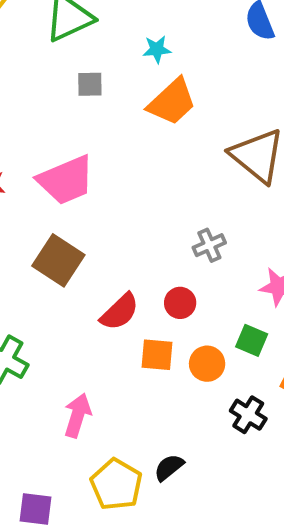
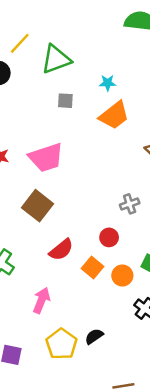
red semicircle: (120, 312) -> (61, 250), moved
orange square: (157, 355) -> (93, 268), turned 30

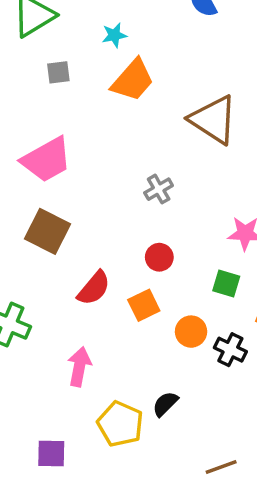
gray cross: (130, 204) -> (159, 189), moved
orange square: (93, 268) -> (144, 305), turned 35
orange circle: (122, 276) -> (191, 332), moved

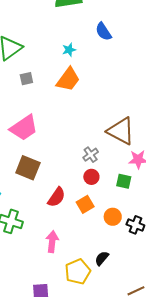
cyan star: (114, 35) -> (69, 50), moved
brown triangle: (213, 120) -> (121, 131), moved
gray cross: (159, 189) -> (91, 155), moved
green square: (226, 284) -> (124, 181), moved
yellow pentagon: (120, 424) -> (78, 272), turned 30

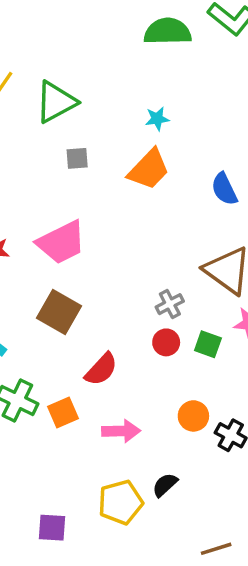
blue semicircle: (103, 32) -> (224, 189), moved
green square: (124, 181) -> (208, 344), moved
orange square: (85, 204) -> (63, 413), moved
pink arrow: (52, 242) -> (121, 431), moved, turned 75

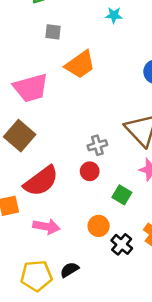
orange trapezoid: (149, 169) -> (80, 65), moved
green square: (208, 344) -> (122, 195), moved
red semicircle: (101, 369) -> (41, 181), size x1.4

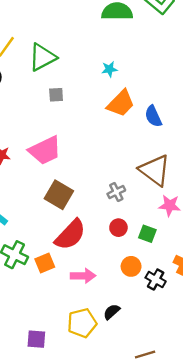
orange trapezoid: (80, 65) -> (121, 103), moved
brown square: (20, 136) -> (59, 195), moved
red circle: (90, 171) -> (118, 228), moved

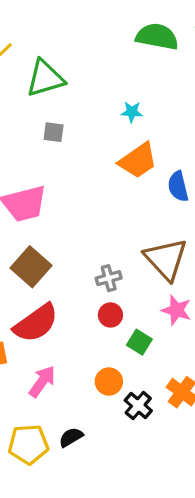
red circle: (118, 228) -> (110, 315), moved
pink arrow: (83, 276) -> (42, 381), turned -65

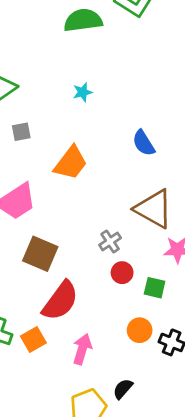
orange trapezoid: (138, 161) -> (71, 163), moved

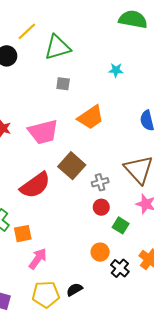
brown square: (40, 254) -> (72, 166), moved
red semicircle: (60, 301) -> (35, 185), moved
pink arrow: (82, 349) -> (38, 259), moved

